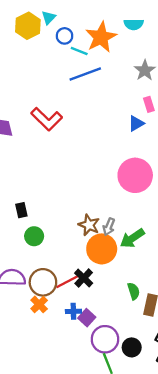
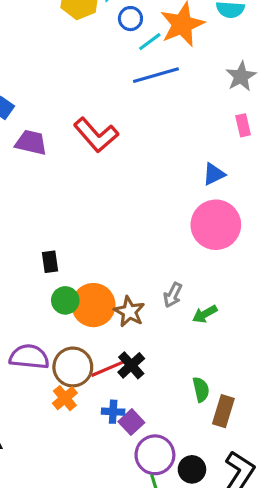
cyan line: (79, 51) -> (150, 42), turned -63
blue triangle: (136, 123) -> (214, 174), moved
brown star: (89, 225) -> (129, 312), moved
green arrow: (132, 238) -> (205, 314), size x0.7
orange circle: (102, 249) -> (93, 305), moved

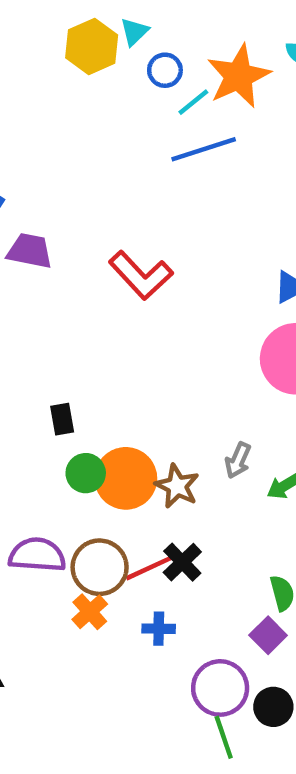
red L-shape: (96, 135) -> (141, 275), moved
purple square: (131, 422) -> (268, 635), moved

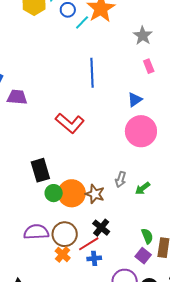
blue line: (204, 149) -> (92, 73), moved, turned -68
red L-shape: (141, 275) -> (70, 123), moved
black rectangle: (62, 419) -> (40, 170), size x1.6
red line: (149, 568) -> (89, 244), moved

